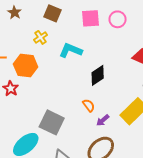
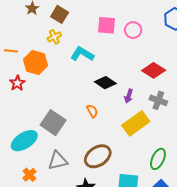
brown square: (52, 13) -> (60, 14), moved
black diamond: (98, 75) -> (105, 83), turned 60
purple arrow: (103, 120) -> (129, 96), moved, turned -40

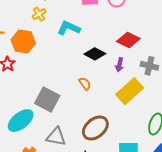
red diamond: (154, 70) -> (128, 40), moved
gray triangle: (58, 161) -> (56, 137), turned 30

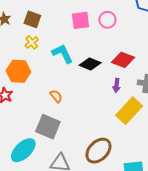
cyan L-shape: (69, 28) -> (62, 54), turned 45
black diamond: (95, 54) -> (90, 64), moved
orange semicircle: (85, 84) -> (56, 96), moved

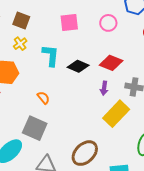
pink circle: (107, 20) -> (108, 23), moved
cyan L-shape: (62, 54) -> (51, 55), turned 30

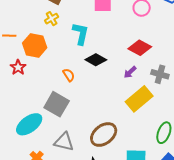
black diamond: (78, 66) -> (96, 60), moved
purple arrow: (104, 88) -> (130, 72), turned 32

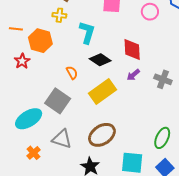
yellow cross: (52, 19) -> (59, 15), turned 32
red diamond: (140, 48) -> (132, 49), moved, turned 55
yellow rectangle: (139, 99) -> (102, 91), moved

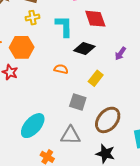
red diamond: (132, 49) -> (95, 19), moved
orange semicircle: (72, 73) -> (61, 69), turned -32
yellow rectangle: (102, 91) -> (96, 78), size x0.6
gray square: (58, 101) -> (78, 102), moved, size x0.7

